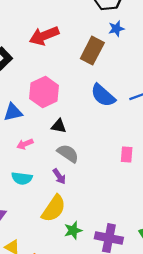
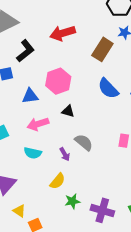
pink arrow: (25, 144) -> (38, 124), size x1.5
gray semicircle: (68, 153) -> (84, 142), moved
yellow semicircle: (54, 209) -> (58, 181), size x0.7

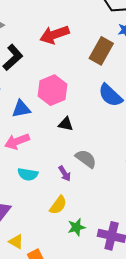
pink arrow: (38, 124) -> (17, 141), moved

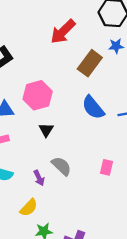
red arrow: (54, 35) -> (63, 32), moved, turned -32
black triangle: (66, 124) -> (46, 130), turned 42

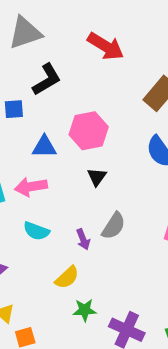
red arrow: (63, 32) -> (106, 46), moved, turned -108
gray semicircle: (61, 166) -> (114, 226), turned 75

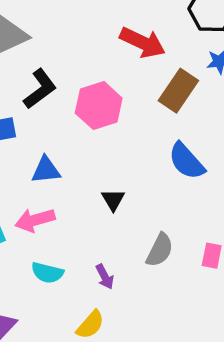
red arrow: (106, 46) -> (142, 42), moved
pink hexagon: (89, 131) -> (99, 106), moved
gray semicircle: (114, 226) -> (160, 250), moved

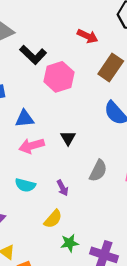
red arrow: (142, 42) -> (88, 36), size x0.7
black L-shape: (40, 89) -> (33, 55), moved, turned 80
pink arrow: (35, 220) -> (32, 146), moved

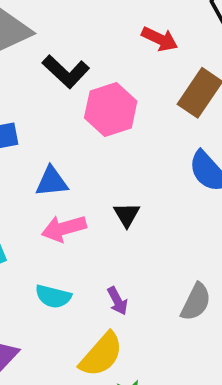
gray semicircle: (98, 171) -> (196, 302), moved
yellow semicircle: (53, 219) -> (101, 355), size x1.4

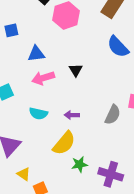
purple arrow: (117, 301) -> (72, 115), turned 120

